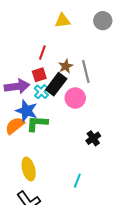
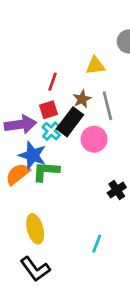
yellow triangle: (63, 21) -> (95, 66), moved

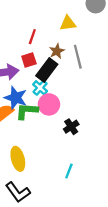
cyan cross: (51, 131) -> (40, 88), moved
pink circle: (94, 139) -> (49, 104), moved
black cross: (117, 190) -> (71, 127), moved

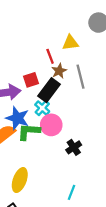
red line: (32, 37) -> (50, 56), moved, turned -40
yellow ellipse: (18, 159) -> (20, 180), turned 35

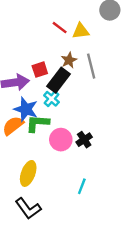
red line: (50, 56) -> (60, 28), moved, turned -32
pink circle: (51, 125) -> (61, 140), moved

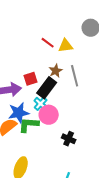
blue star: (26, 109) -> (19, 113), turned -30
pink circle: (61, 140) -> (49, 115), moved
black cross: (84, 140) -> (69, 139), turned -32

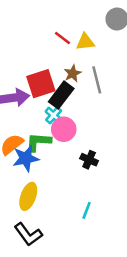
red square: (31, 79) -> (41, 84), size x1.6
blue star: (19, 113) -> (26, 158), moved

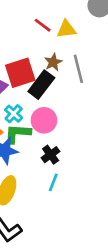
cyan cross: (54, 115) -> (14, 114), moved
black cross: (89, 160) -> (51, 155), moved, turned 30
cyan line: (87, 210) -> (53, 182), moved

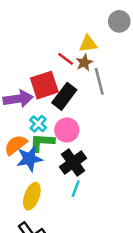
red line: (43, 25) -> (66, 59), moved
brown star: (53, 62) -> (84, 63), moved
black cross: (51, 155) -> (73, 162), size x1.5

